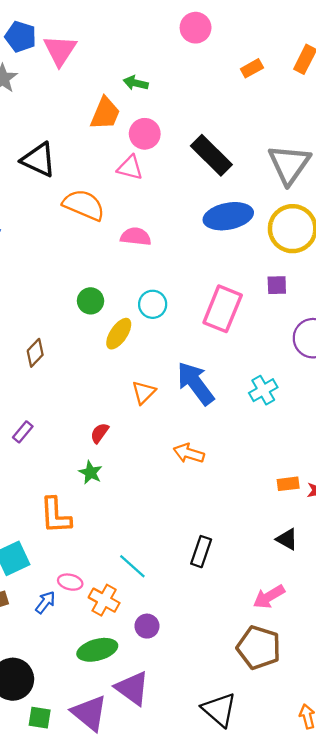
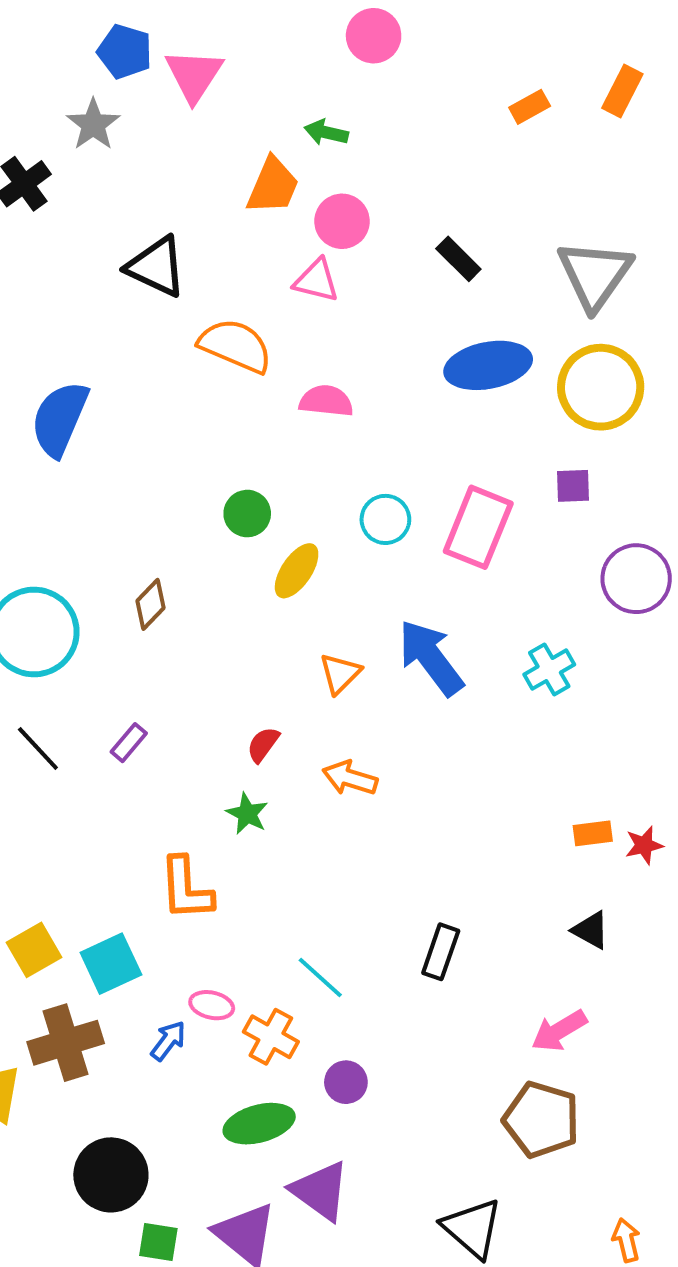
pink circle: (196, 28) -> (374, 36), moved
black rectangle: (211, 155) -> (458, 259), size x0.6
cyan circle: (153, 304) -> (385, 519), moved
orange arrow: (189, 453) -> (350, 778), moved

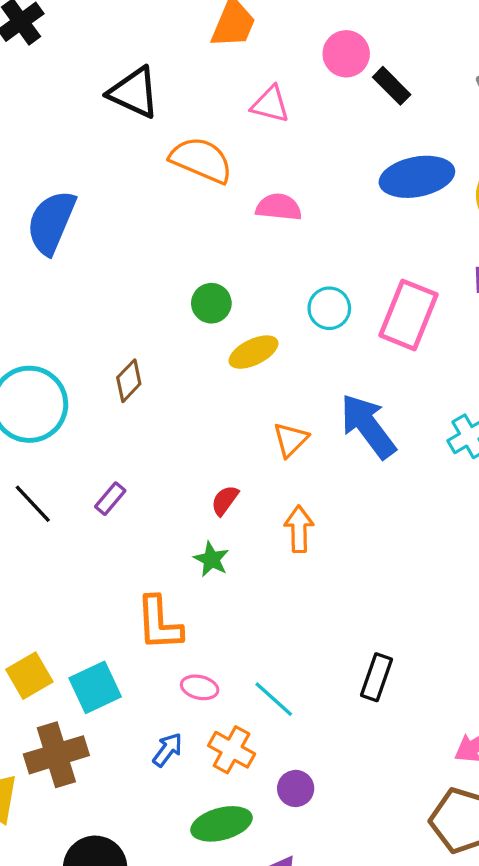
pink circle: (342, 221) -> (346, 54), moved
yellow ellipse: (297, 571) -> (253, 352), turned 30
orange arrow: (350, 778) -> (299, 529), turned 72
pink ellipse: (212, 1005) -> (200, 687), moved
blue arrow: (168, 1041) -> (168, 750), moved

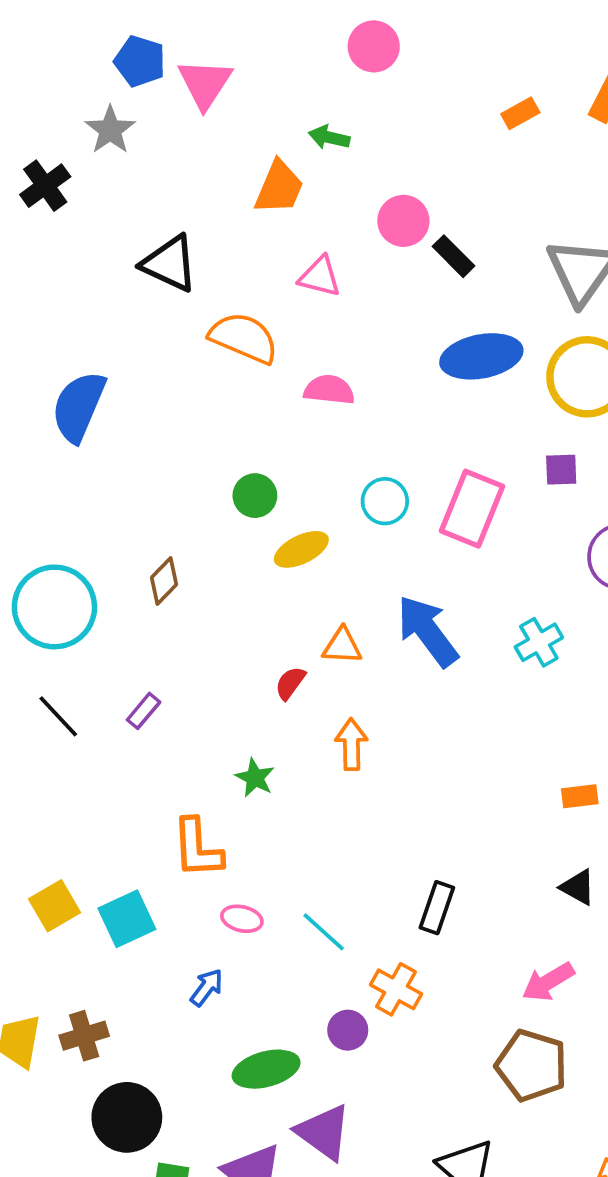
orange triangle: (291, 440) -> (342, 646), turned 48
red semicircle: (225, 500) -> (290, 683), moved
orange cross: (232, 750) -> (396, 989), moved
brown cross: (56, 755) -> (84, 1036), moved, size x0.7

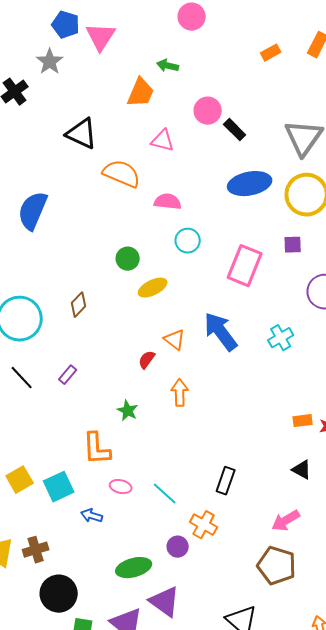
cyan circle: (385, 501) -> (188, 241), moved
orange triangle: (342, 646) -> (175, 340), turned 35
blue arrow: (207, 987) -> (92, 516), moved, turned -110

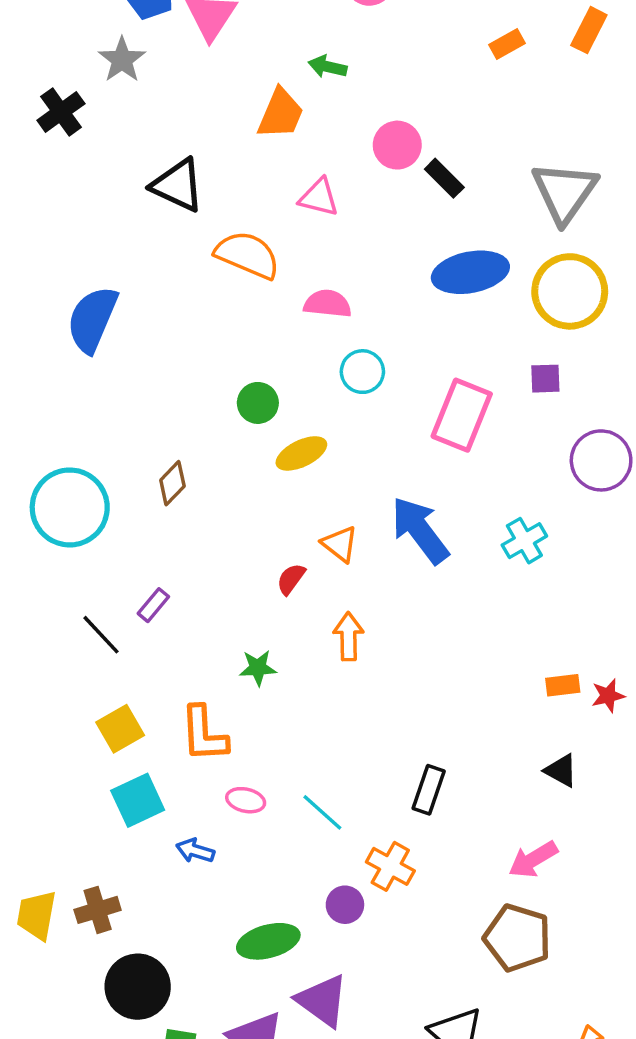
black line: (22, 378) -> (101, 635), moved
green star: (128, 411) -> (258, 668), turned -30
yellow square: (20, 480) -> (120, 729), moved

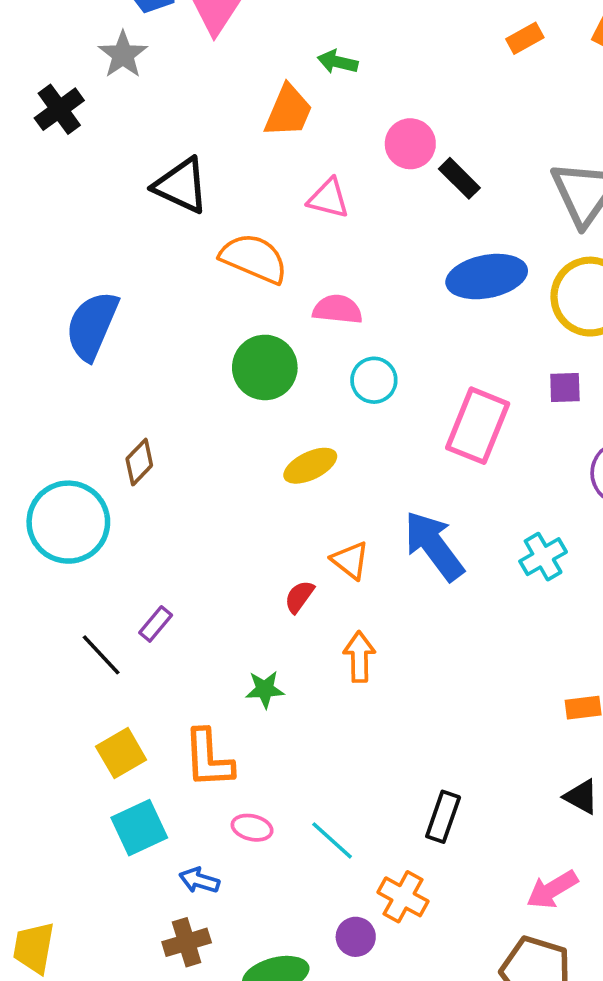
green circle: (258, 403) -> (265, 367), moved, size x1.5
brown diamond: (172, 483) -> (139, 462), moved
brown cross: (98, 910) -> (187, 942), moved

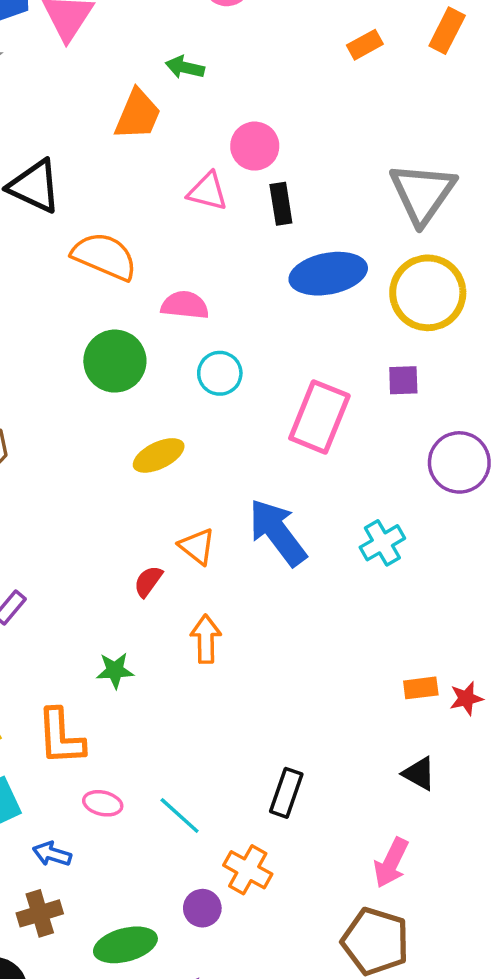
black rectangle: (459, 178) -> (281, 204), moved, turned 36
pink triangle: (328, 198) -> (208, 191), moved
pink arrow: (552, 890) -> (391, 863), turned -33

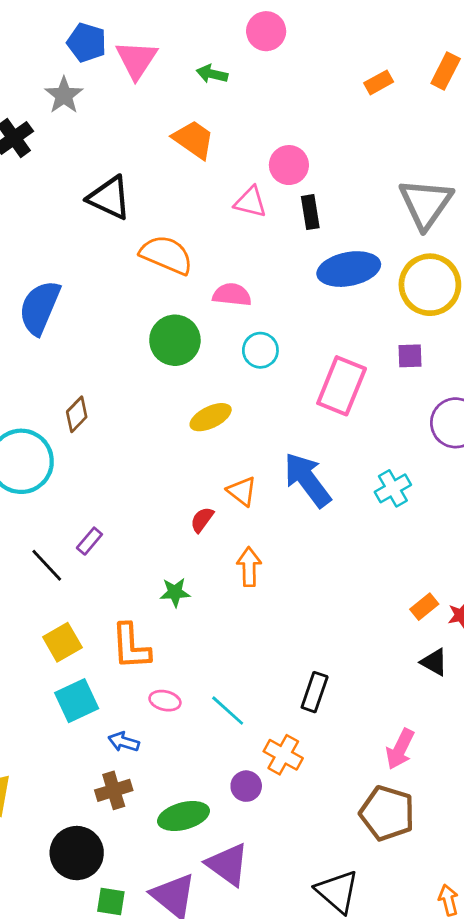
green arrow: (185, 67) -> (212, 74), moved
orange trapezoid: (138, 115) -> (193, 139), turned -78
orange rectangle: (421, 688) -> (424, 607), turned -32
black triangle: (419, 774) -> (434, 662), moved

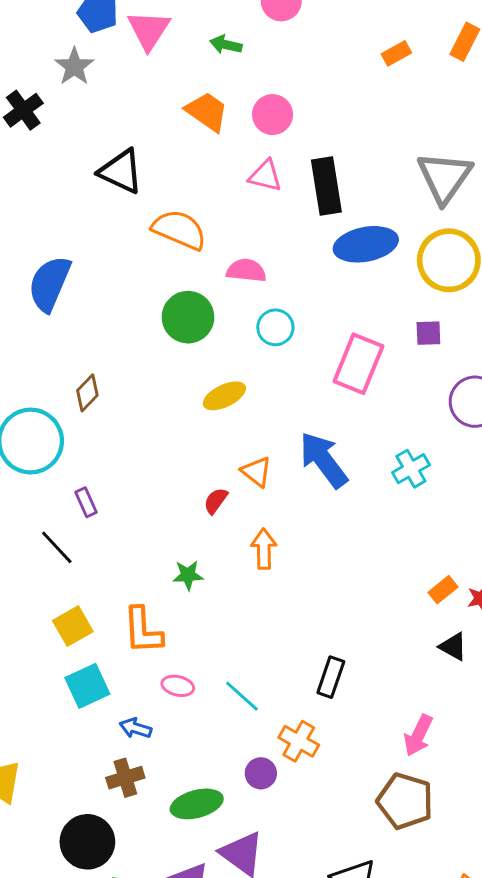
pink circle: (289, 165) -> (273, 115), moved
black rectangle: (310, 212) -> (326, 186), size x1.6
purple rectangle: (89, 541) -> (86, 502), moved, turned -64

